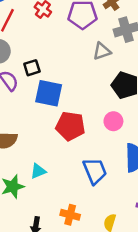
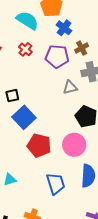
blue square: (49, 93) -> (24, 117), turned 30
pink circle: (113, 121) -> (74, 145), size x1.5

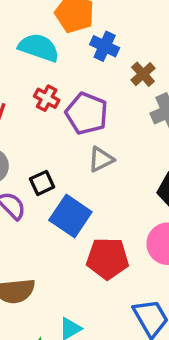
purple pentagon: (57, 56) -> (87, 113), moved, turned 30
gray triangle: (70, 87) -> (101, 159), moved

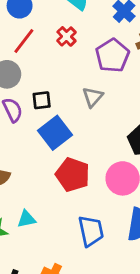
purple pentagon: (87, 113) -> (112, 56), moved
gray triangle: (101, 159) -> (93, 97), turned -40

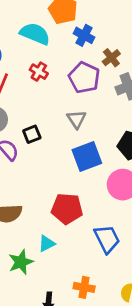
blue square: (55, 133) -> (87, 156), moved, turned 32
red pentagon: (73, 175) -> (67, 209), moved

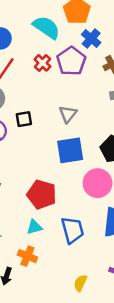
purple pentagon: (84, 78) -> (71, 61), moved
cyan triangle: (47, 244) -> (34, 227), moved
orange cross: (84, 287) -> (27, 256), moved

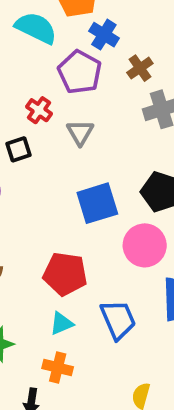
red cross: (43, 63) -> (39, 110), moved
gray triangle: (68, 114) -> (80, 132), moved
black square: (24, 119) -> (18, 149), moved

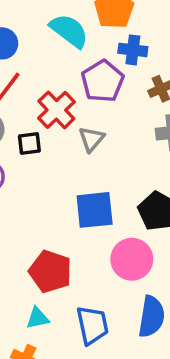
blue cross: (104, 35) -> (133, 50), turned -36
red cross: (39, 110) -> (56, 110), size x1.5

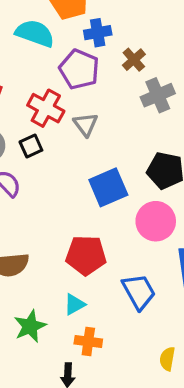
cyan triangle: (38, 318) -> (74, 304), moved

